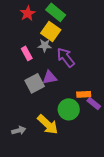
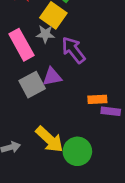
pink rectangle: (27, 53) -> (21, 45), size x1.6
purple rectangle: (94, 103) -> (111, 111), turned -32
green circle: (69, 109) -> (77, 151), moved

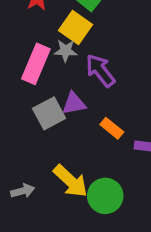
pink rectangle: (21, 45) -> (36, 64), turned 52
orange rectangle: (97, 99) -> (112, 128), moved, turned 42

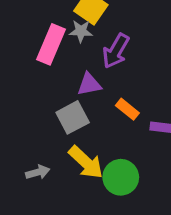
purple arrow: (100, 70) -> (116, 51), turned -112
gray square: (49, 113) -> (73, 117), moved

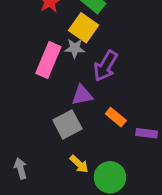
yellow arrow: (86, 162) -> (79, 164), size x0.6
gray arrow: (38, 172) -> (21, 168), moved, turned -90

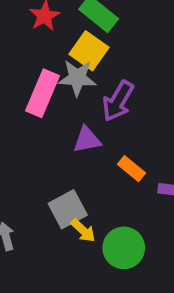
gray star: (75, 48) -> (77, 78), size x1.4
gray square: (67, 124) -> (68, 209), moved

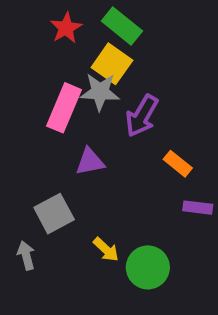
purple triangle: (87, 140) -> (90, 162), moved
orange rectangle: (131, 169) -> (178, 164), moved
gray square: (68, 209) -> (54, 214), moved

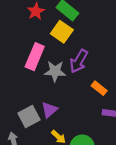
gray star: (100, 92) -> (55, 71), moved
purple triangle: (90, 162) -> (49, 110), moved, turned -30

